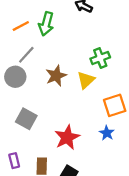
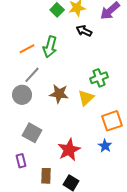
brown star: (56, 76) -> (59, 94), turned 30
purple rectangle: (14, 161) -> (21, 161), moved

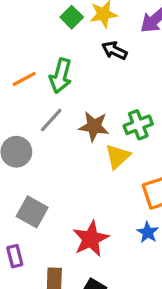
gray line: (32, 75) -> (51, 120), moved
brown star: (59, 94) -> (94, 126), moved

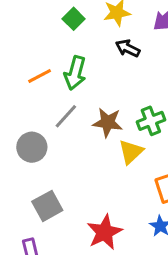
green square: (72, 17) -> (74, 19), moved
gray square: (32, 212) -> (47, 206), turned 32

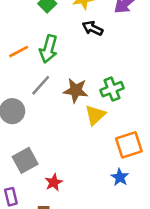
red star: (105, 232) -> (54, 182), moved, size x0.6

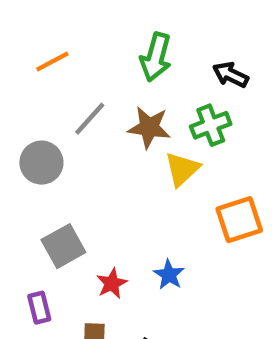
black arrow: (93, 28) -> (230, 75), moved
green arrow: (48, 49) -> (156, 57), moved
blue star: (120, 177) -> (169, 275), moved

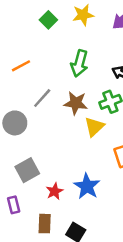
blue star: (169, 275) -> (87, 186), size x1.5

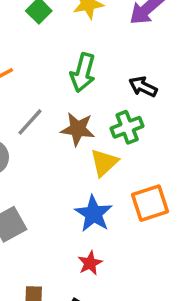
blue star: (87, 186) -> (94, 214), moved
red star: (55, 191) -> (90, 263), moved

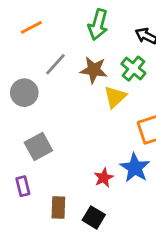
green cross: (127, 127) -> (133, 69), turned -30
blue star: (94, 214) -> (135, 168), moved

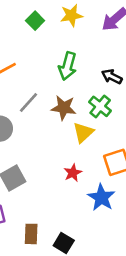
red star: (104, 178) -> (73, 173), moved

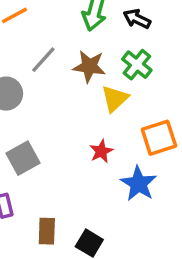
black arrow: (112, 77) -> (137, 19), moved

